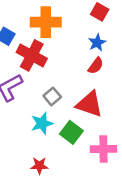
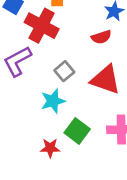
red semicircle: (96, 66) -> (101, 37), moved, turned 36
green square: (71, 132) -> (77, 131), moved

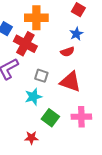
gray square: (64, 71) -> (41, 76), turned -32
red star: (50, 148) -> (31, 138), moved

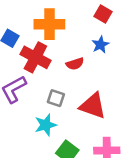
red semicircle: (67, 52) -> (75, 64), moved

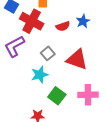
blue star: (100, 45) -> (83, 21), moved
gray square: (56, 98) -> (48, 53), turned 32

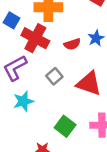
cyan star: (40, 75) -> (23, 101), moved

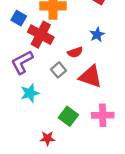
red semicircle: (72, 44) -> (75, 52), moved

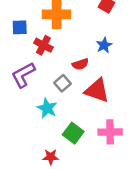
blue square: (19, 18) -> (20, 27), turned -32
red cross: (41, 35) -> (43, 45), size x0.7
cyan star: (30, 93) -> (47, 108), moved, turned -30

